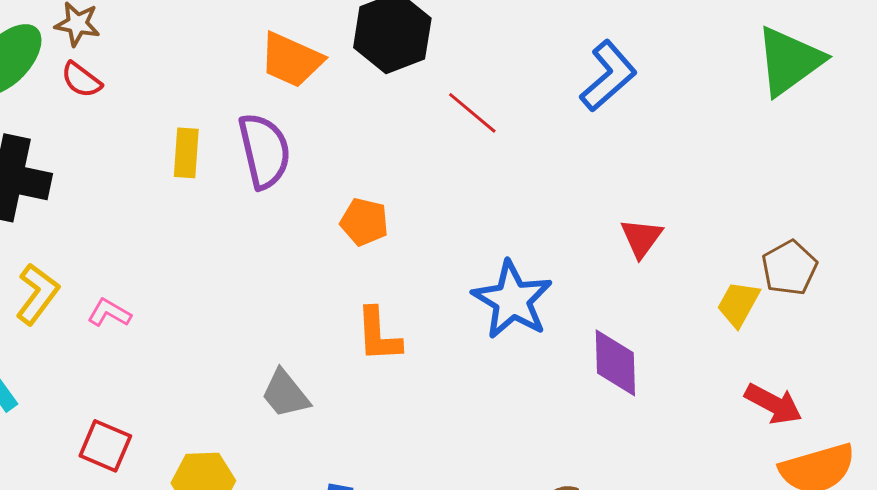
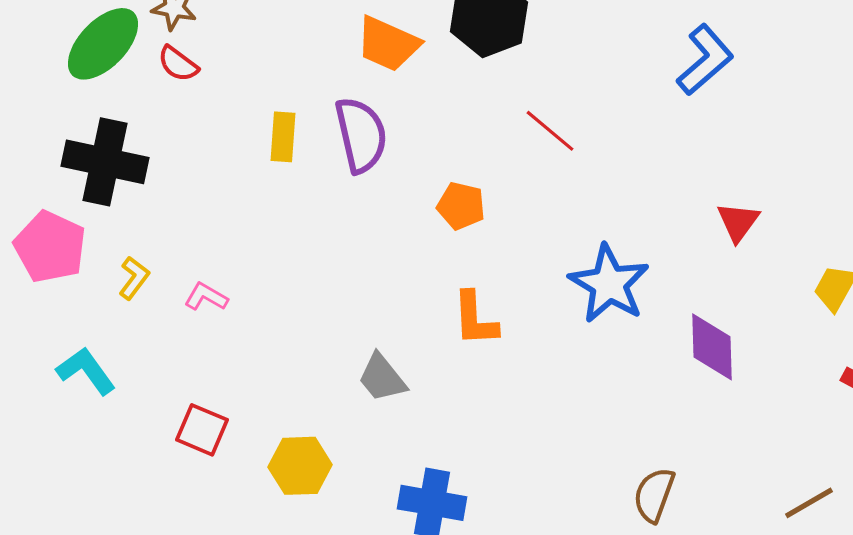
red line: (472, 113) -> (550, 131), moved
yellow L-shape: (37, 294) -> (134, 278), size x0.7

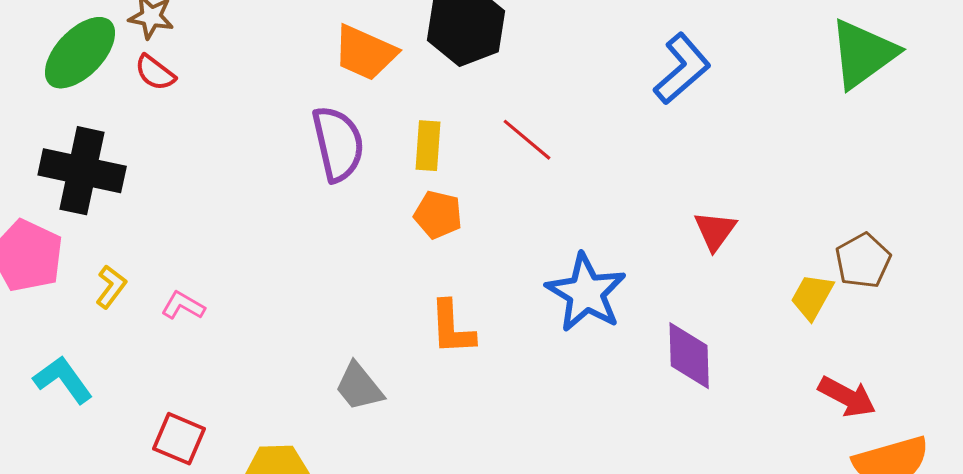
yellow rectangle: (283, 137) -> (428, 146), moved

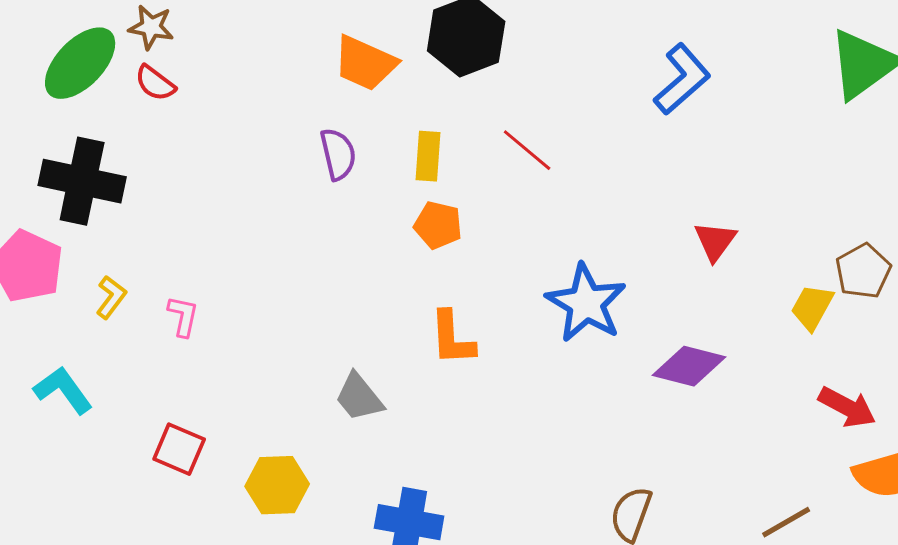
purple semicircle: (338, 144) -> (338, 154), size x0.7
pink L-shape: (183, 306) -> (183, 316), turned 72
purple diamond: (689, 356) -> (689, 366), turned -74

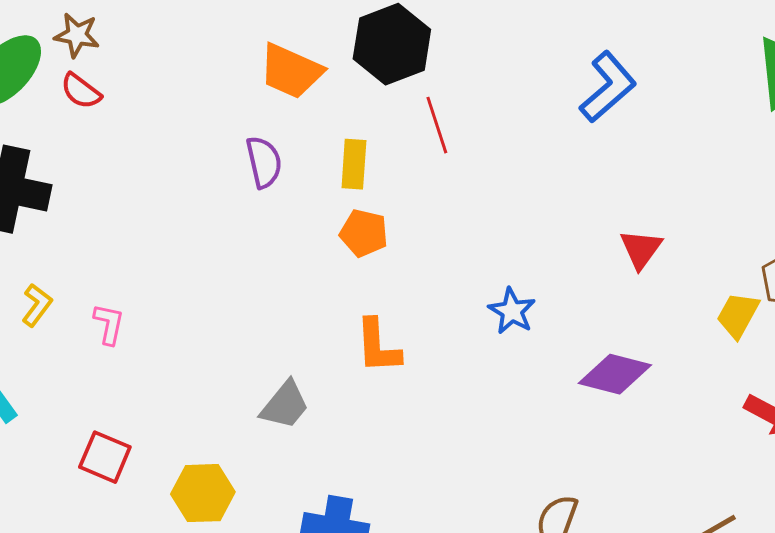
red line: (527, 150) -> (437, 125), moved, turned 32
blue star: (586, 303) -> (512, 311), size x0.6
gray trapezoid: (359, 397) -> (285, 405), turned -102

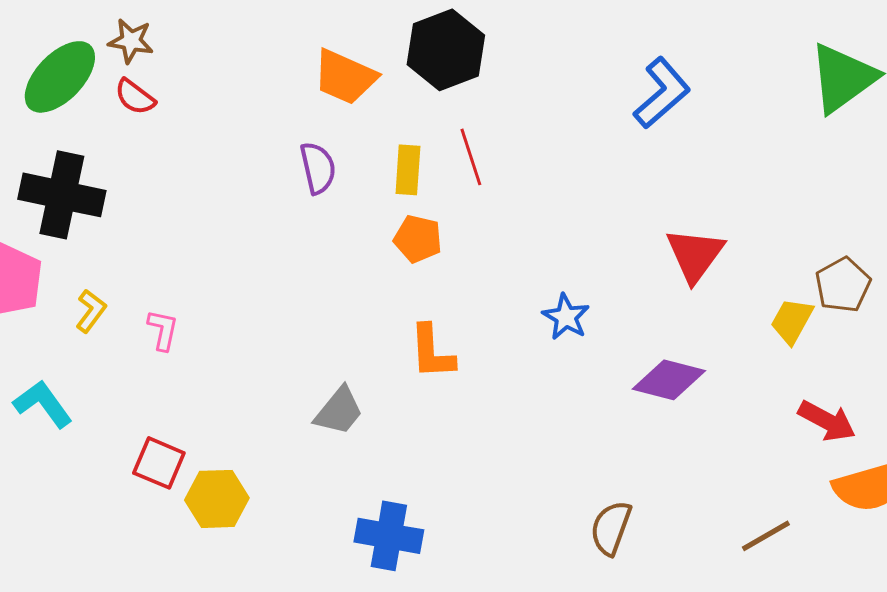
red line: (437, 125) -> (471, 157), moved
red triangle: (641, 249) -> (695, 255), size x1.4
yellow hexagon: (203, 493) -> (217, 499), moved

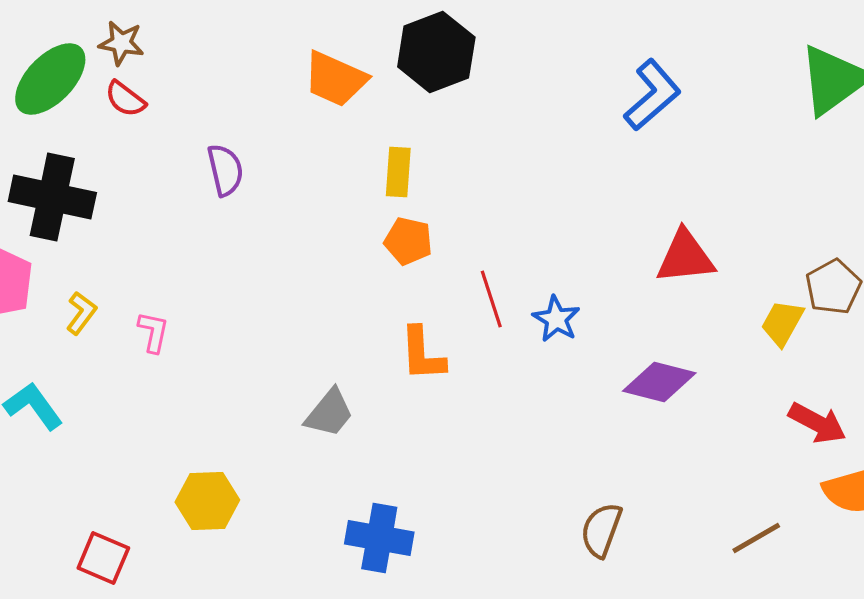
red line: (471, 157) -> (491, 299), moved
purple semicircle: (318, 168) -> (225, 170), moved
red triangle: (695, 255) -> (685, 257), turned 48
red square: (159, 463) -> (103, 558), moved

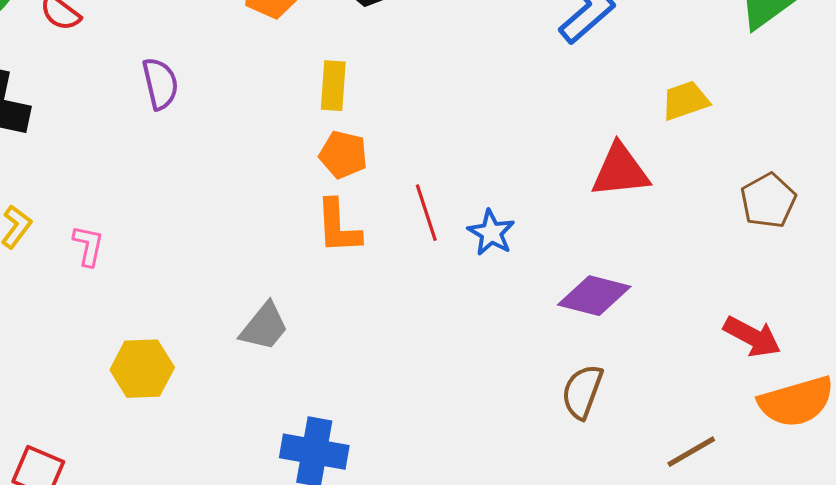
yellow trapezoid: (782, 323) -> (685, 101), moved, turned 42
orange L-shape: (422, 354) -> (338, 227), moved
yellow hexagon: (207, 501) -> (142, 369), moved
brown semicircle: (601, 530) -> (582, 392), moved

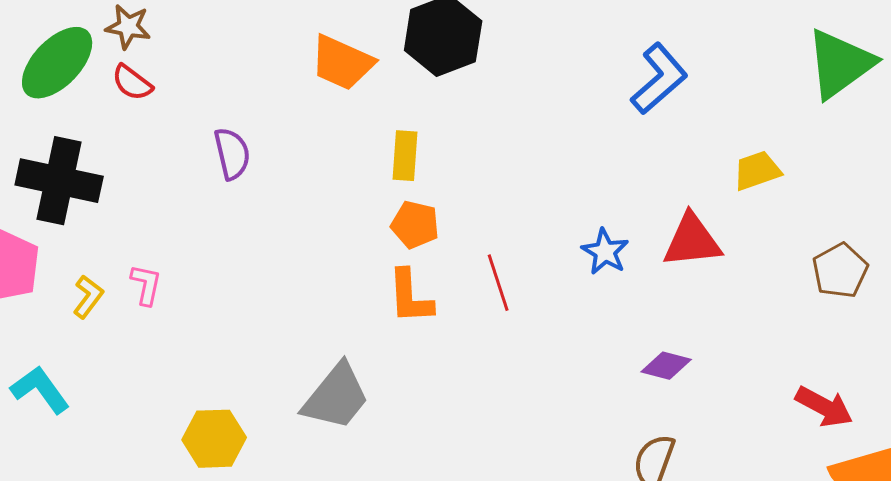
blue star: (491, 233) -> (605, 252), moved
pink L-shape: (88, 246) -> (146, 285), moved
purple diamond: (594, 296) -> (666, 366), size x0.7
gray trapezoid: (264, 327) -> (336, 397), size x1.4

